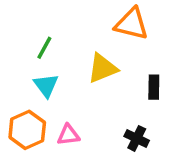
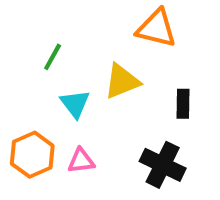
cyan triangle: (46, 85) -> (75, 104), moved
black cross: (137, 138) -> (163, 165), size x1.5

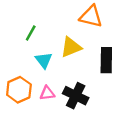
black rectangle: (183, 104) -> (106, 60), size x1.5
black cross: (163, 165) -> (76, 96), moved

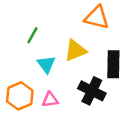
black cross: (76, 96) -> (92, 91), moved

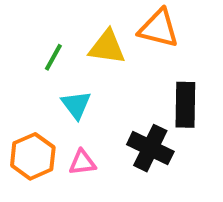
yellow triangle: (75, 50) -> (107, 47), moved, turned 30

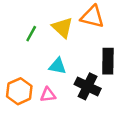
yellow triangle: (107, 47) -> (62, 28), turned 35
cyan triangle: (76, 105) -> (58, 66), moved, turned -42

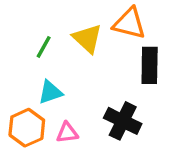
black rectangle: (108, 61) -> (150, 65), moved
cyan triangle: (58, 66) -> (50, 92), moved, turned -30

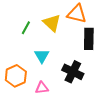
cyan triangle: (50, 92) -> (42, 56), moved, turned -42
pink triangle: (67, 133) -> (42, 88), moved

